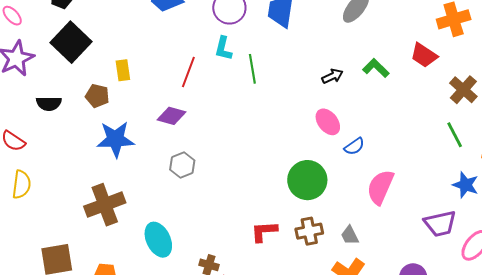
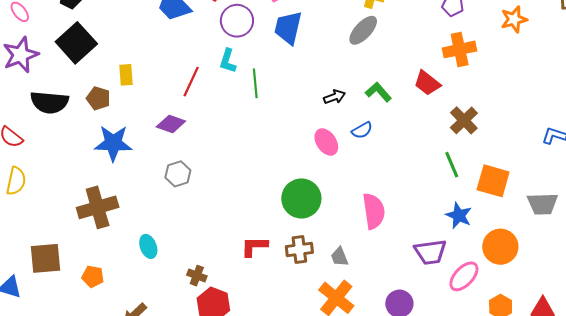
black semicircle: (49, 104) -> (49, 102), size x1.5
blue semicircle: (354, 146) -> (362, 130), moved
pink semicircle: (380, 187) -> (374, 211), turned 144
cyan ellipse: (158, 240) -> (148, 246), size x0.7

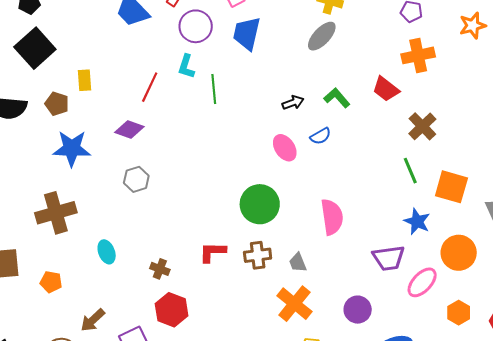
brown cross: (197, 276) -> (160, 269), moved

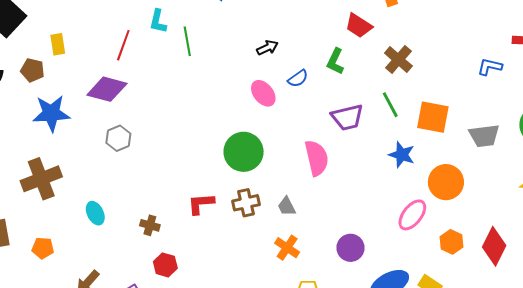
green L-shape: (337, 98) -> (335, 61), moved, turned -108
purple diamond: (129, 129) -> (107, 89), size x1.4
purple trapezoid: (389, 258) -> (347, 117), moved
orange cross: (294, 304) -> (287, 248), size x0.7
red hexagon: (172, 310) -> (165, 265), size x0.7

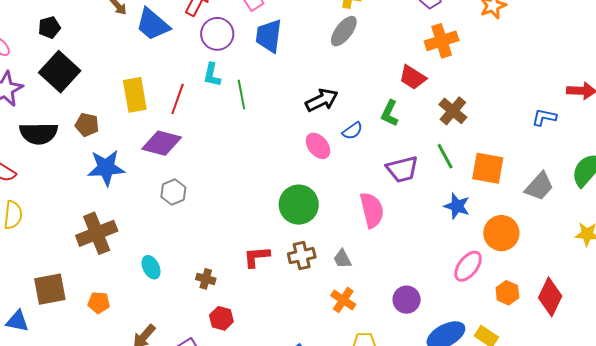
yellow rectangle: (58, 44) -> (135, 95), moved, size x1.6
black arrow: (267, 48) -> (322, 100), size x1.5
gray trapezoid: (484, 136) -> (539, 186), turned -40

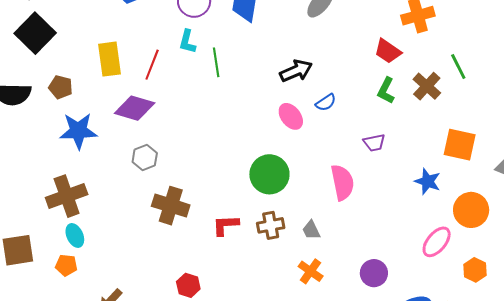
green L-shape: (390, 113) -> (386, 90), moved
green line: (445, 156) -> (458, 66), moved
purple trapezoid: (402, 169) -> (374, 143), size x0.7
cyan ellipse: (151, 267) -> (75, 235), moved
brown cross: (206, 279) -> (171, 206), moved, size x1.8

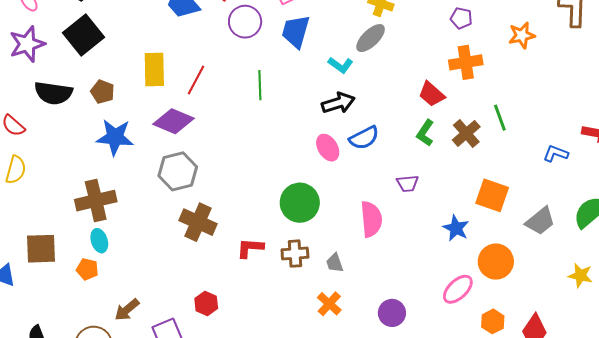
cyan L-shape: (187, 42) -> (341, 65), moved, turned -75
blue semicircle: (326, 102) -> (364, 138), size x1.4
gray hexagon: (145, 157) -> (178, 171), size x1.5

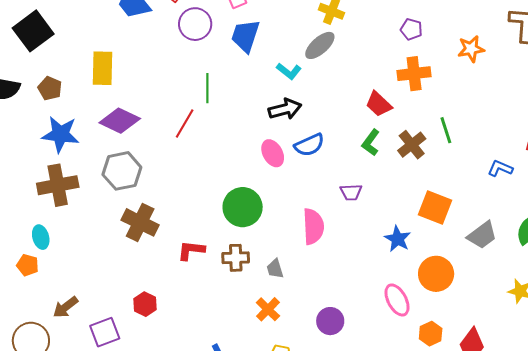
red line: (196, 80) -> (185, 124), moved
brown cross: (96, 201) -> (58, 185), moved
pink ellipse: (458, 289) -> (397, 300), turned -76

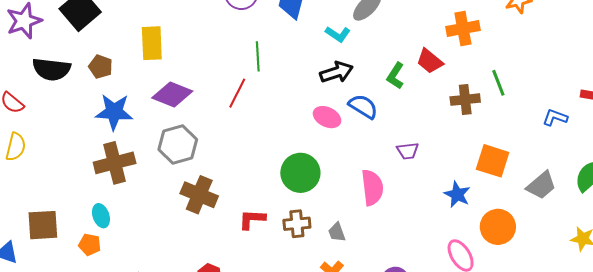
green L-shape: (371, 143) -> (395, 76), moved
blue semicircle: (309, 145) -> (363, 106), turned -120
brown cross: (412, 145) -> (465, 100), turned 36
pink ellipse: (273, 153) -> (327, 117), turned -32

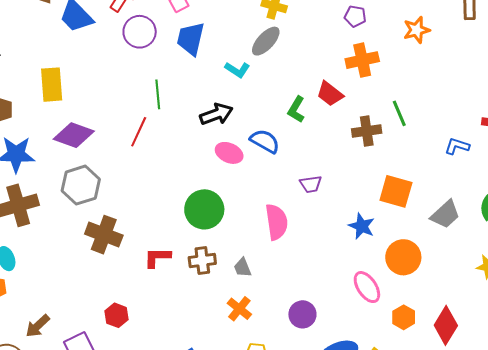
black arrow: (336, 72) -> (216, 114), moved

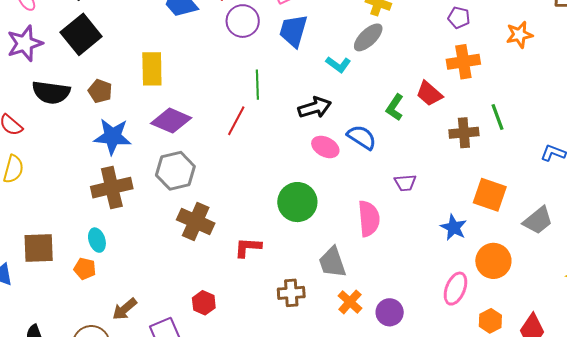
brown cross: (202, 260) -> (291, 293), moved
gray trapezoid: (242, 268) -> (332, 262), size x1.6
pink ellipse: (367, 287) -> (455, 289), turned 52
orange cross: (239, 309) -> (350, 302), moved

